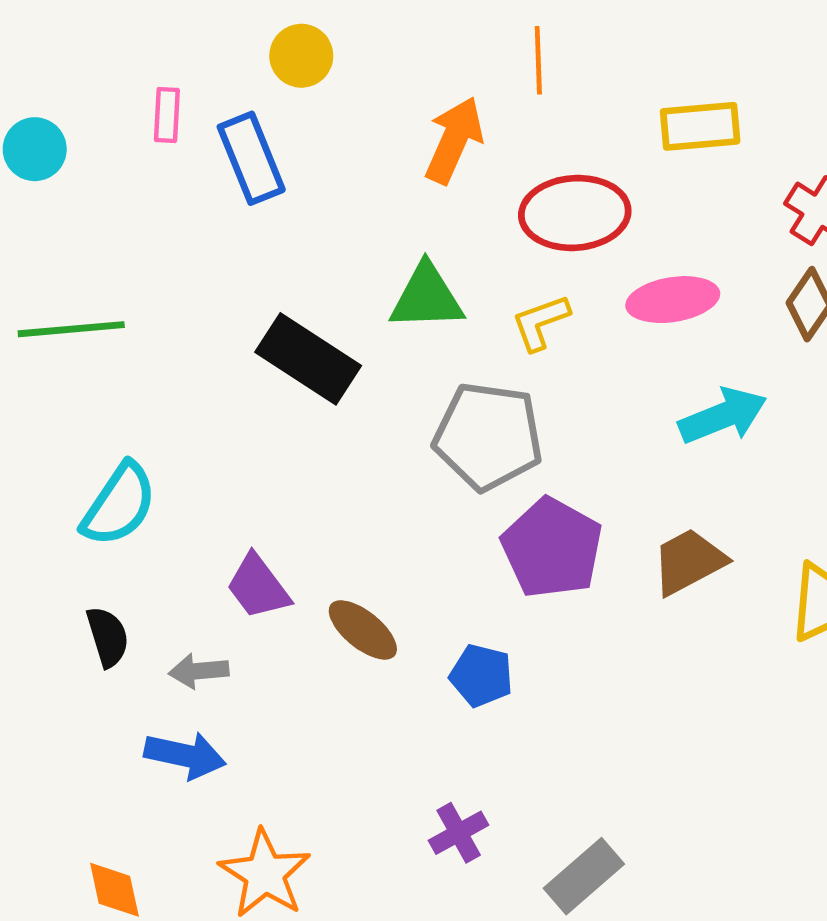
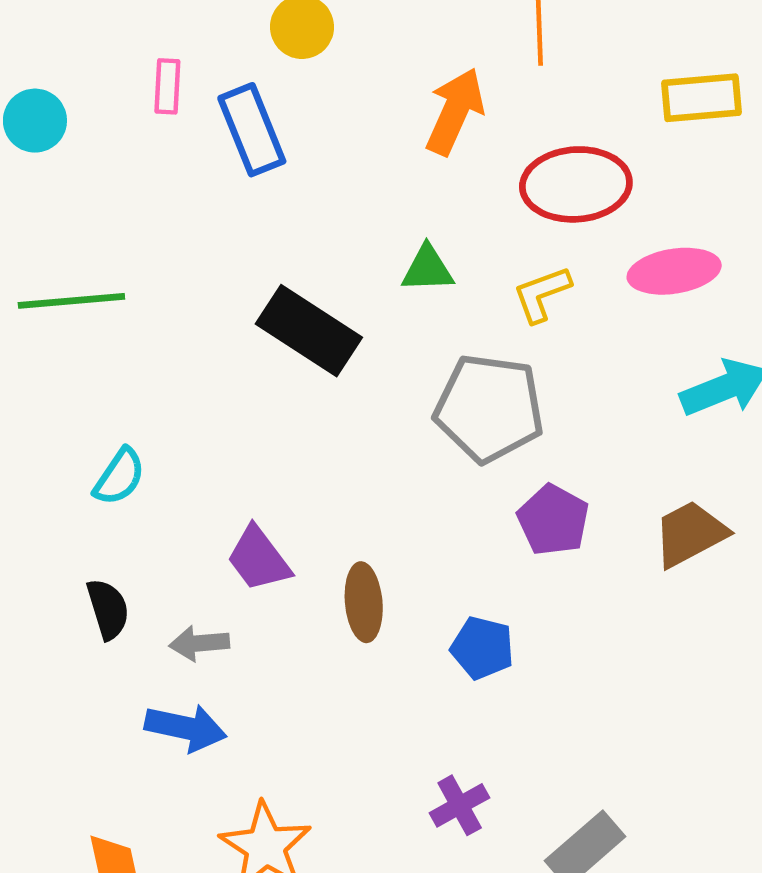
green triangle: (427, 297) -> (428, 269), size x0.7
cyan semicircle: (119, 505) -> (119, 477), size x0.7
purple pentagon: (552, 548) -> (553, 520), size x0.7
brown ellipse: (363, 630) -> (364, 602), turned 46

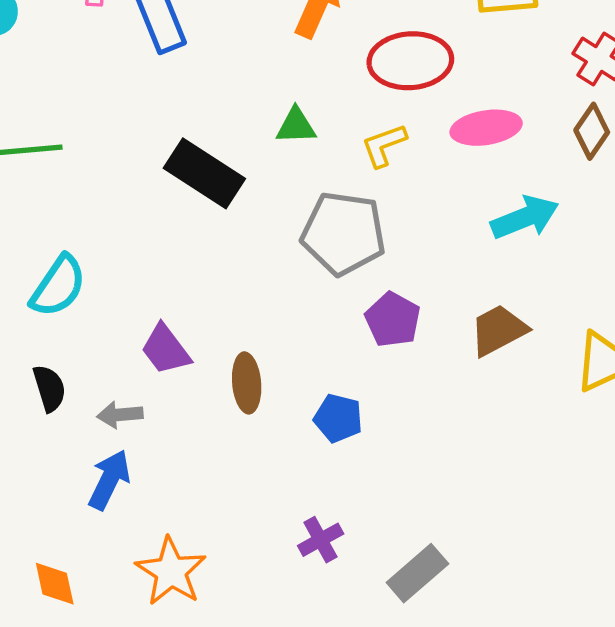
cyan semicircle: (119, 477) -> (58, 286), size x1.4
blue arrow: (186, 728) -> (109, 480), turned -76

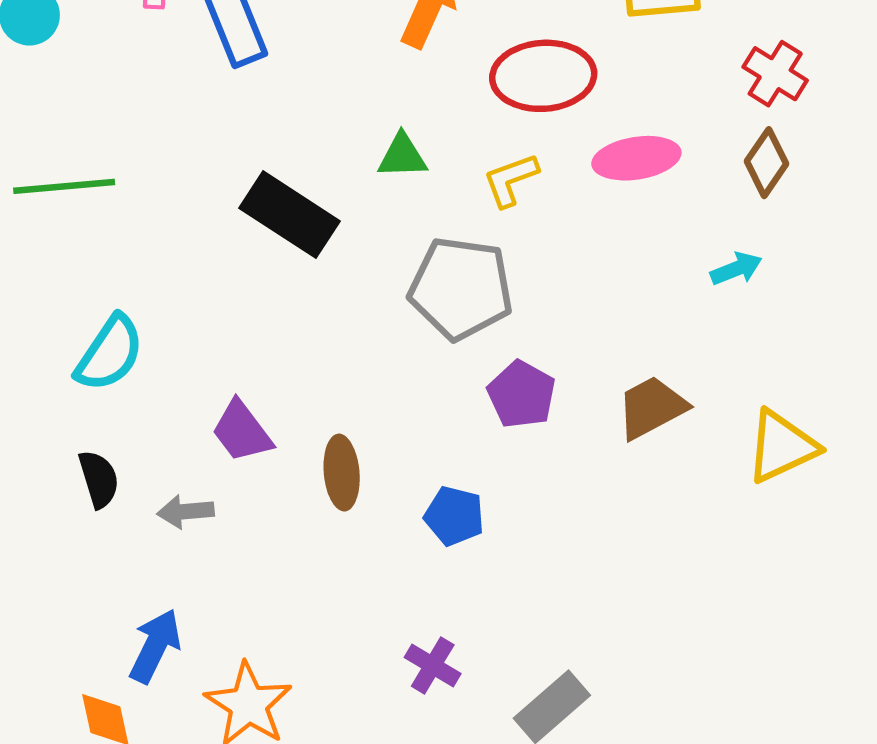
cyan arrow: (525, 217) -> (736, 269), moved, size x0.6
blue arrow: (109, 480) -> (155, 646), moved
purple cross: (321, 540) -> (433, 665), turned -30

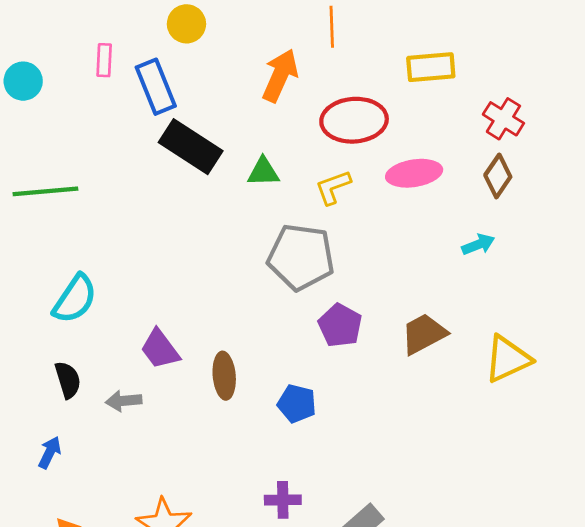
black rectangle: (290, 215) -> (191, 147), moved
blue arrow: (155, 646) -> (50, 452), moved, size x0.7
purple cross: (433, 665) -> (283, 500), turned -32

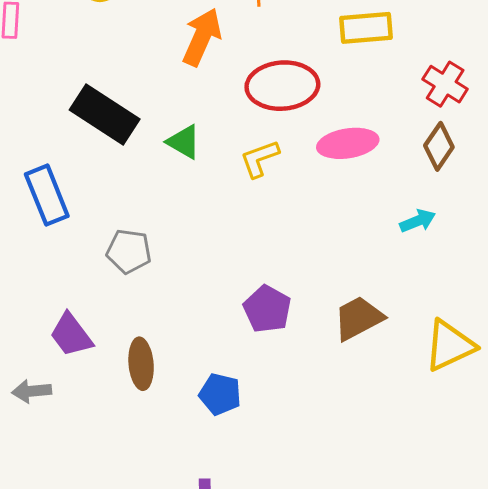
blue rectangle: (156, 87) -> (47, 195), moved
green triangle: (263, 172) -> (184, 142), turned 32
gray pentagon: (301, 257) -> (129, 251), moved, size x0.6

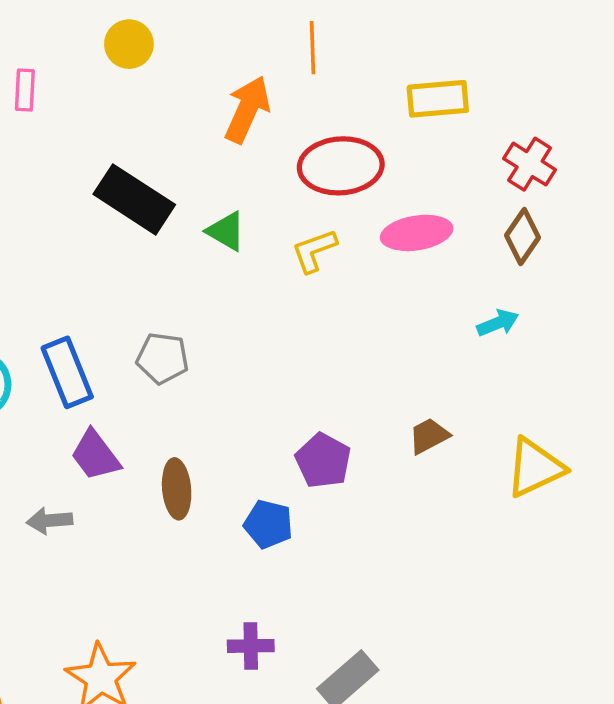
blue rectangle: (47, 195) -> (67, 372), moved
purple pentagon: (267, 309) -> (323, 461), moved
brown trapezoid: (358, 318) -> (429, 436), size x0.7

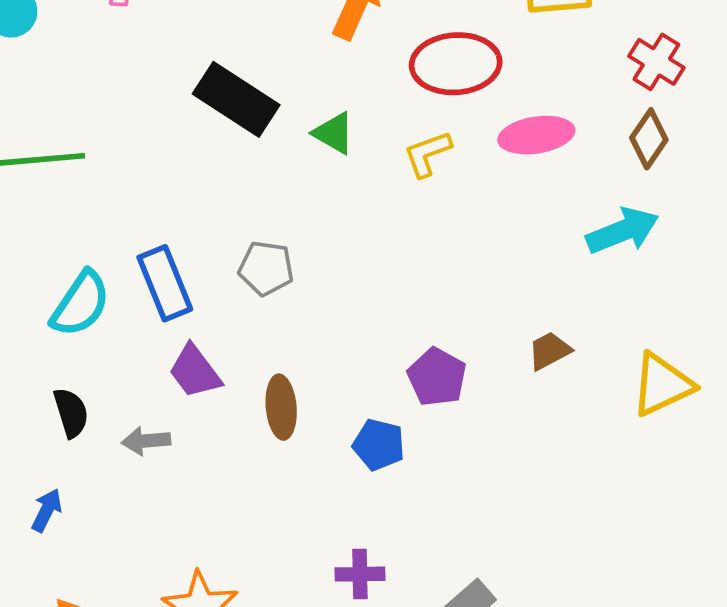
cyan arrow: (498, 323) -> (623, 231), size x1.6

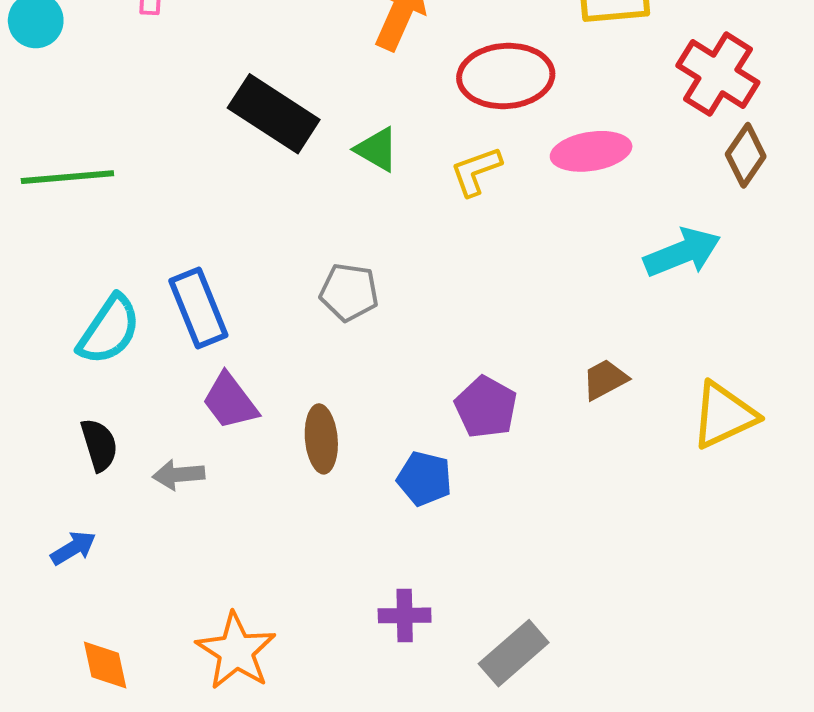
red cross: (656, 62) -> (718, 74), size x1.4
brown diamond: (649, 139) -> (746, 155), moved
gray pentagon: (266, 268) -> (349, 292), moved
blue arrow: (47, 510) -> (73, 548), turned 33

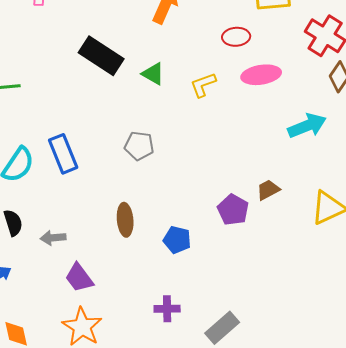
red ellipse: (506, 76) -> (236, 37), moved, size x0.6
purple trapezoid: (230, 401) -> (79, 278), moved
purple pentagon: (486, 407) -> (233, 210), moved

